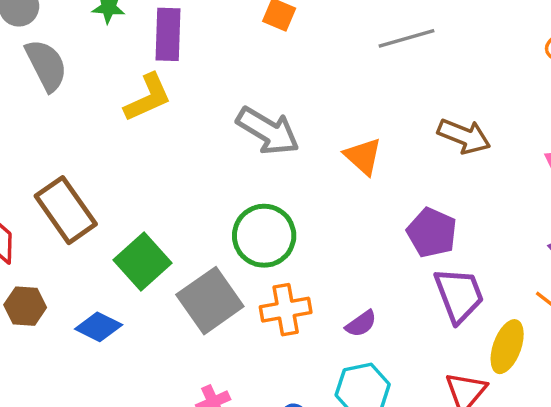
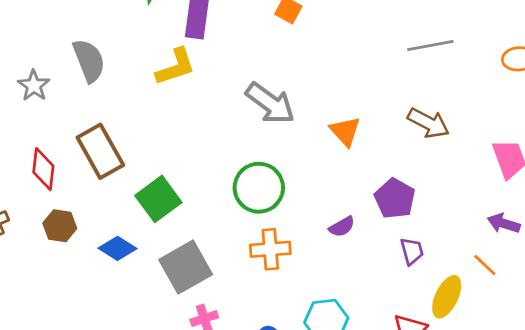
gray line: (406, 38) -> (430, 45), moved
gray semicircle: (46, 65) -> (89, 61), moved
purple trapezoid: (459, 295) -> (412, 251), size x0.6
gray square: (210, 301) -> (186, 267), moved
purple semicircle: (361, 324) -> (342, 227), moved

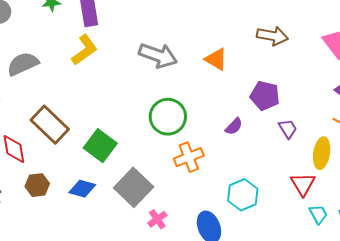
gray semicircle: (89, 61) -> (23, 64), turned -76

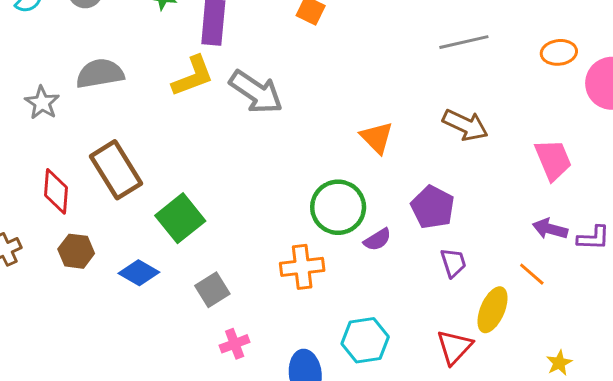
gray arrow: (158, 55) -> (256, 92), moved
green circle: (168, 117) -> (338, 207), moved
gray square: (134, 187) -> (212, 290), size x0.6

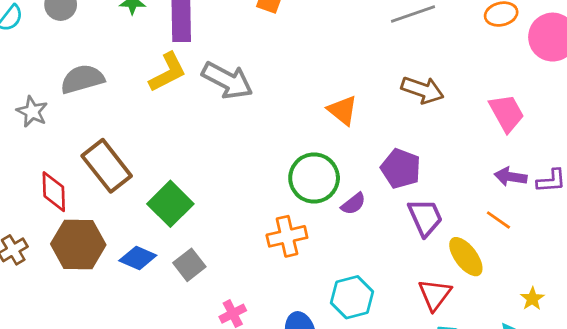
brown hexagon: (76, 251) -> (78, 244), size x1.6
purple trapezoid: (453, 263) -> (425, 217), size x1.4
gray square: (212, 290) -> (189, 265), moved
yellow ellipse: (492, 310) -> (466, 257), turned -54

